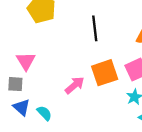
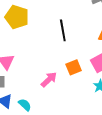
orange square: (105, 73) -> (74, 67), size x0.7

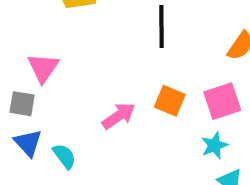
orange square: (74, 67) -> (170, 101), turned 35

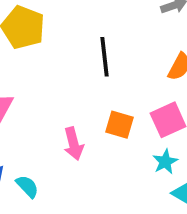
pink arrow: (119, 116) -> (74, 144), turned 116

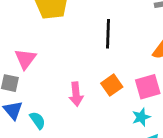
orange square: (119, 125) -> (112, 85), turned 30

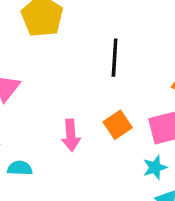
cyan semicircle: (38, 120) -> (20, 168), turned -54

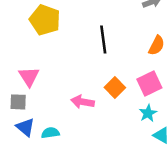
pink arrow: (71, 135) -> (83, 102), turned 115

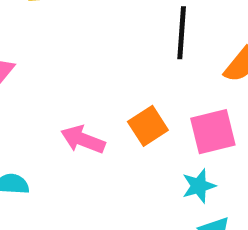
black line: (103, 40) -> (182, 33), moved

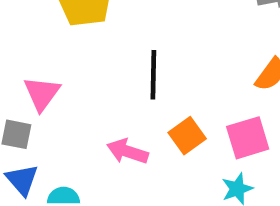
black line: (182, 33) -> (153, 75), moved

